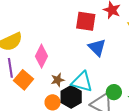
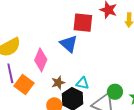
blue triangle: (97, 47) -> (69, 44), moved
cyan triangle: (82, 82) -> (82, 83), size x0.6

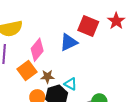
blue triangle: (69, 44) -> (69, 42), turned 36
orange square: (24, 84) -> (27, 70), moved

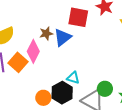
orange square: (27, 70) -> (18, 62), moved
brown star: (47, 77) -> (46, 33), moved

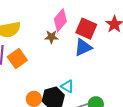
blue triangle: (62, 37) -> (83, 47), moved
pink diamond: (33, 51) -> (60, 20), moved

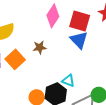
brown star: (51, 37) -> (40, 47), moved
blue triangle: (83, 47) -> (79, 40), turned -42

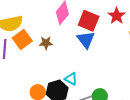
orange square: (15, 59) -> (22, 39), moved

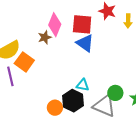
brown star: (46, 43) -> (45, 37), moved

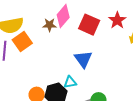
blue triangle: (85, 43) -> (83, 59), moved
cyan triangle: (83, 85) -> (70, 82), turned -40

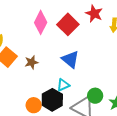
brown star: (49, 25) -> (31, 62), moved
red square: (89, 25) -> (68, 24), turned 35

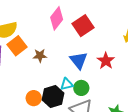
red star: (94, 14) -> (106, 61), moved
green circle: (95, 96) -> (81, 88), moved

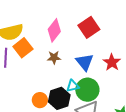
pink diamond: (57, 18) -> (54, 30), moved
brown star: (40, 56) -> (54, 57), moved
green circle: (81, 88) -> (87, 90), size x1.5

